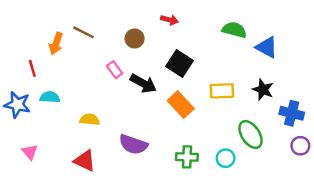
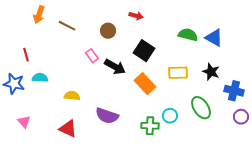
green semicircle: (234, 30) -> (188, 35), moved
orange arrow: (56, 44) -> (39, 15), moved
cyan circle: (226, 158) -> (170, 116), moved

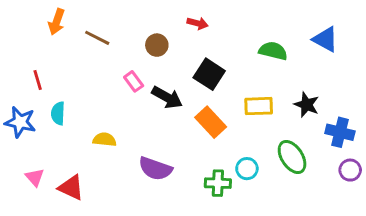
blue triangle: (214, 38) -> (325, 39), moved
cyan semicircle: (40, 78) -> (58, 113), turned -91
red triangle: (68, 129) -> (71, 188), moved

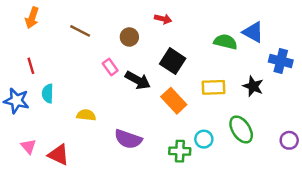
orange arrow: (57, 22) -> (32, 18), moved
blue triangle: (325, 39) -> (253, 32), moved
blue cross: (340, 132) -> (281, 61), moved

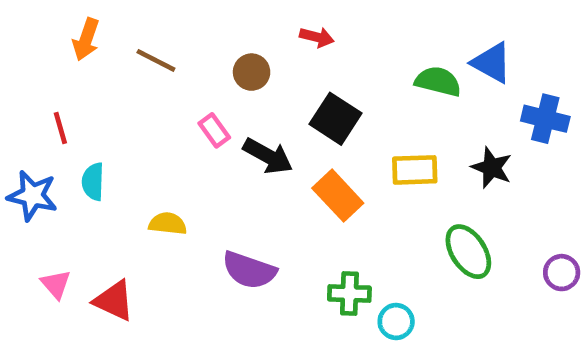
orange arrow: (32, 18) -> (86, 39), moved
cyan circle: (204, 139) -> (396, 321), moved

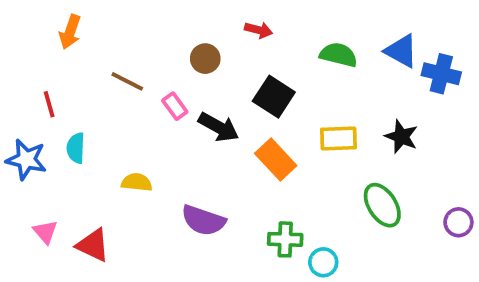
brown line: (156, 60) -> (127, 81), moved
green semicircle: (438, 81) -> (339, 55), moved
blue cross: (545, 119) -> (441, 74), moved

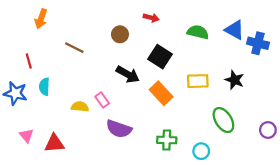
pink rectangle: (175, 106) -> (102, 100), moved
red triangle: (93, 245) -> (54, 143), turned -30
cyan circle: (323, 262) -> (201, 151), moved

